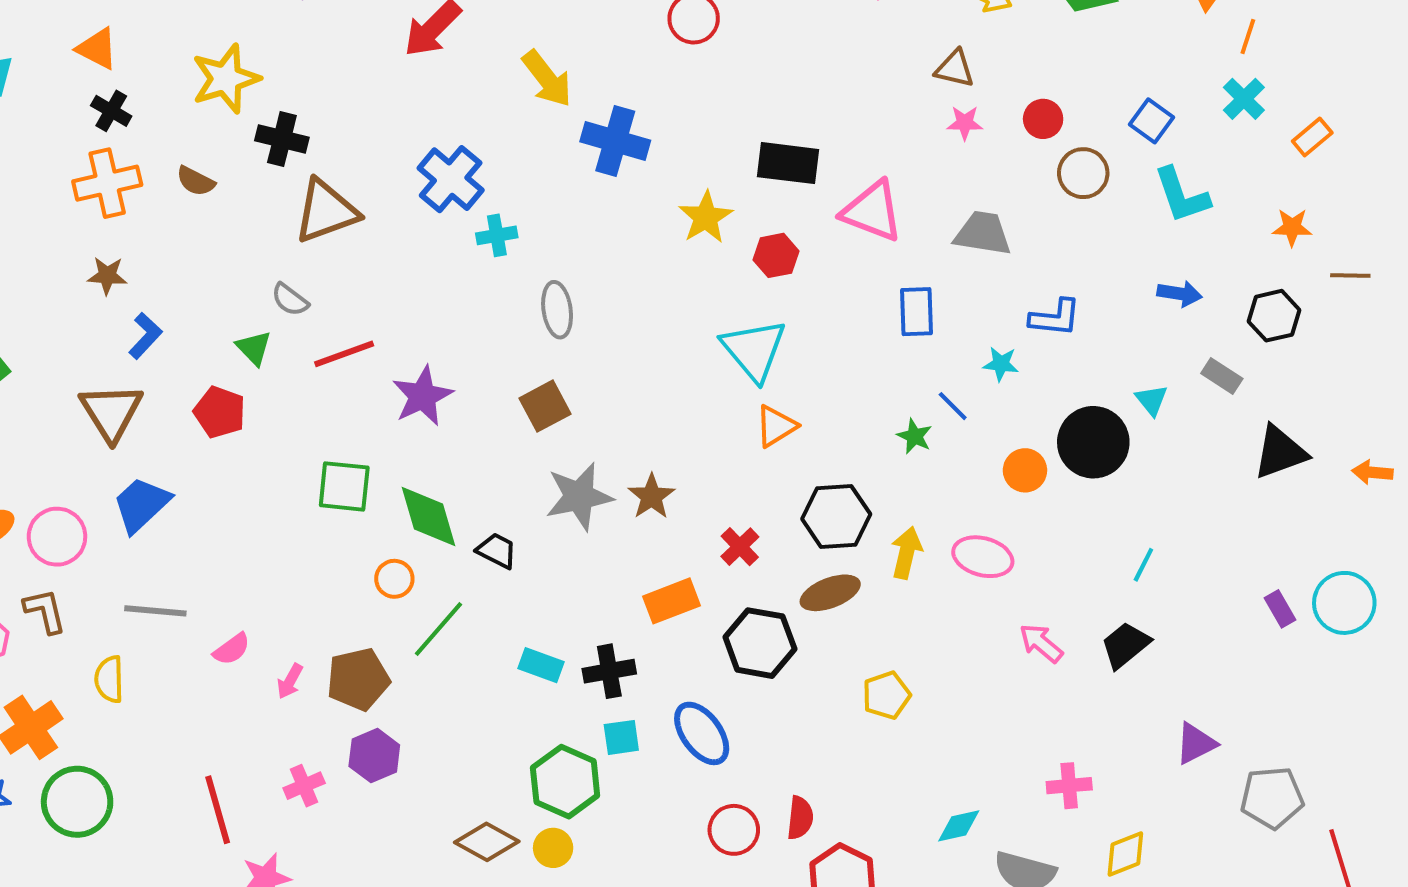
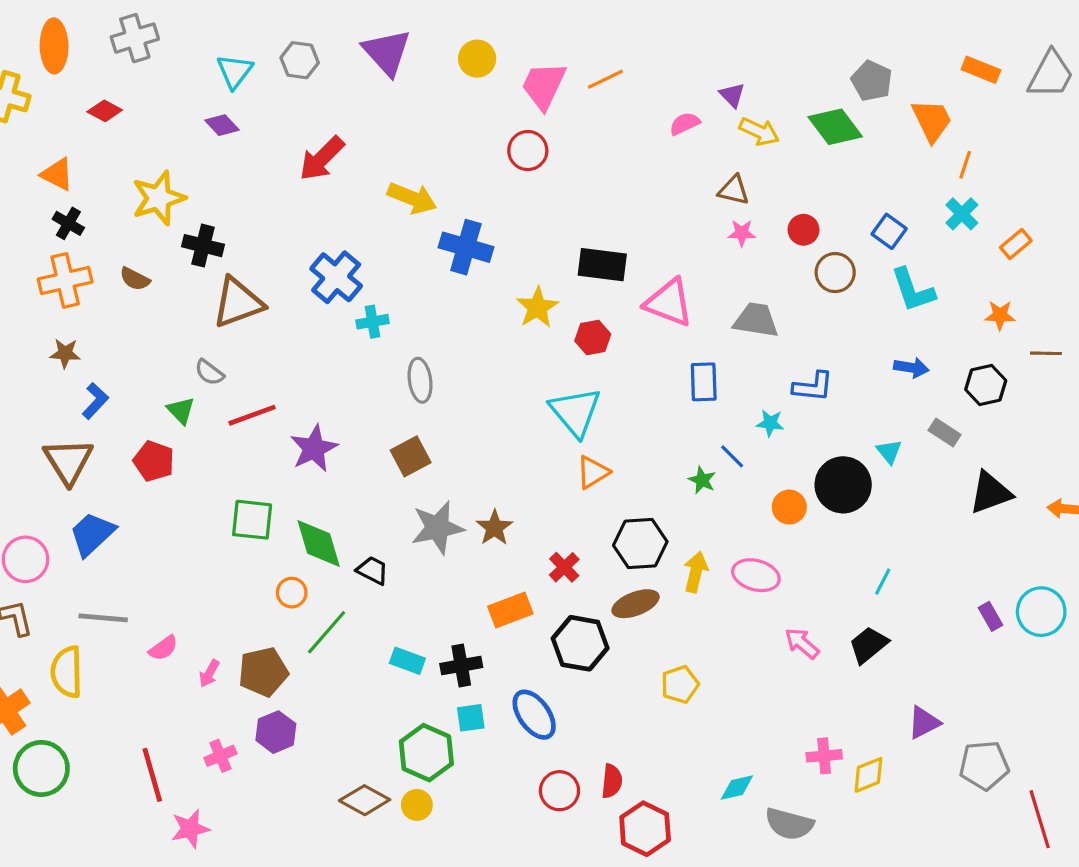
yellow arrow: (547, 79) -> (412, 198), turned -30
yellow semicircle: (109, 679) -> (67, 672), size x1.4
yellow diamond: (1125, 854) -> (868, 775), moved

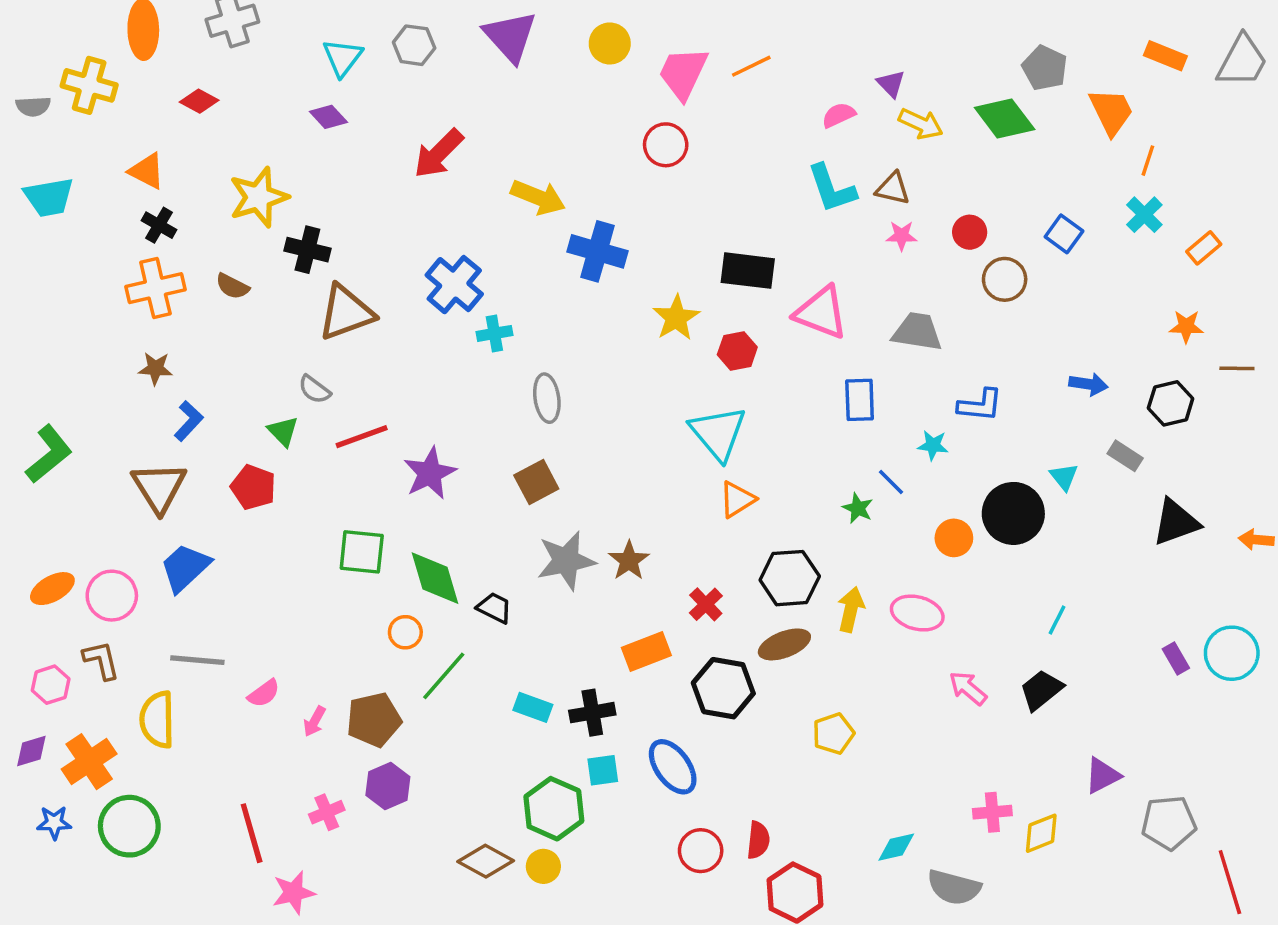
cyan L-shape: (913, 290) -> (832, 188), moved

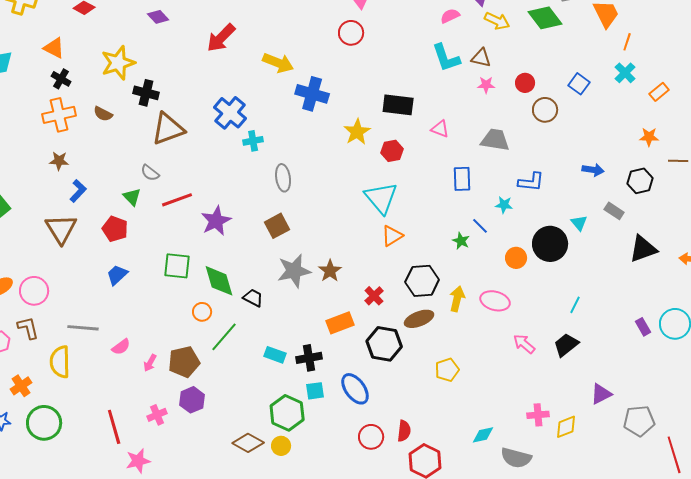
pink triangle: (821, 313) -> (440, 129), size x0.6
blue trapezoid: (185, 568) -> (117, 275), moved, size x0.7
orange cross: (89, 762) -> (21, 386), size x0.7

